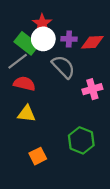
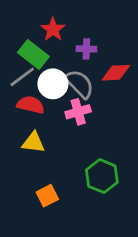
white circle: (43, 39) -> (53, 84), moved
red diamond: (92, 42) -> (116, 73), moved
pink cross: (92, 89) -> (78, 112), moved

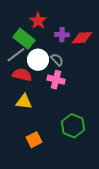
red diamond: (116, 73) -> (82, 38), moved
gray semicircle: (79, 84) -> (57, 60), size x0.6
pink cross: (78, 112) -> (56, 80), turned 30

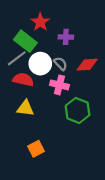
red diamond: (82, 38) -> (87, 65), moved
green hexagon: (73, 126) -> (78, 110), moved

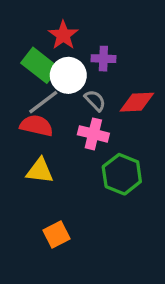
gray line: (17, 58) -> (43, 102), moved
white circle: (40, 64) -> (68, 75), moved

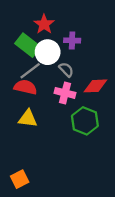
red diamond: (137, 102) -> (95, 86), moved
orange square: (57, 234) -> (20, 179), moved

